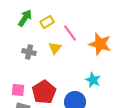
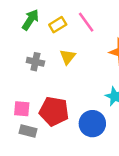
pink line: (70, 33) -> (86, 22), moved
red pentagon: (44, 92) -> (54, 111), turned -30

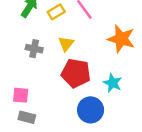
red pentagon: (54, 111) -> (76, 73), moved

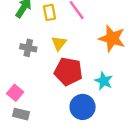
yellow rectangle: (56, 12) -> (49, 12), turned -70
pink square: (21, 95) -> (15, 93), turned 35

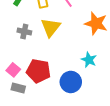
yellow triangle: (59, 43) -> (51, 27), size x1.5
red pentagon: (68, 72) -> (38, 71), moved

